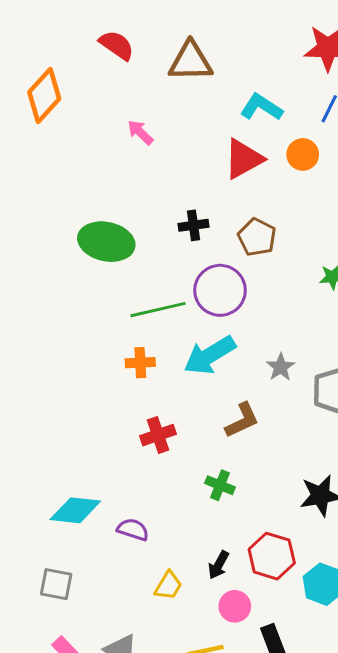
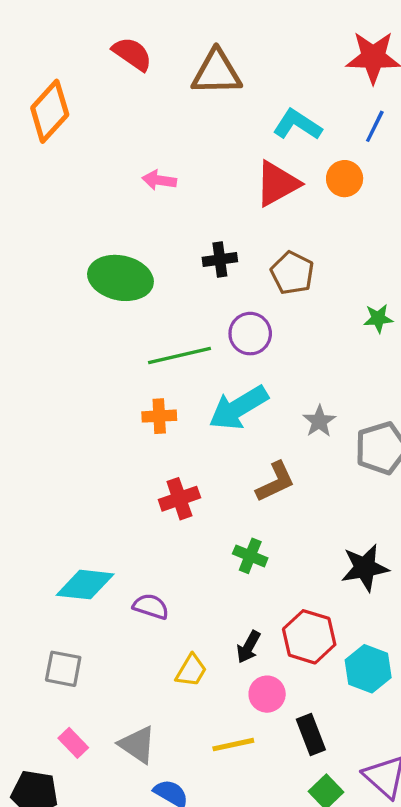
pink arrow: (140, 132) -> (159, 180), moved, turned -36
purple circle: (220, 290) -> (250, 334), size x0.7

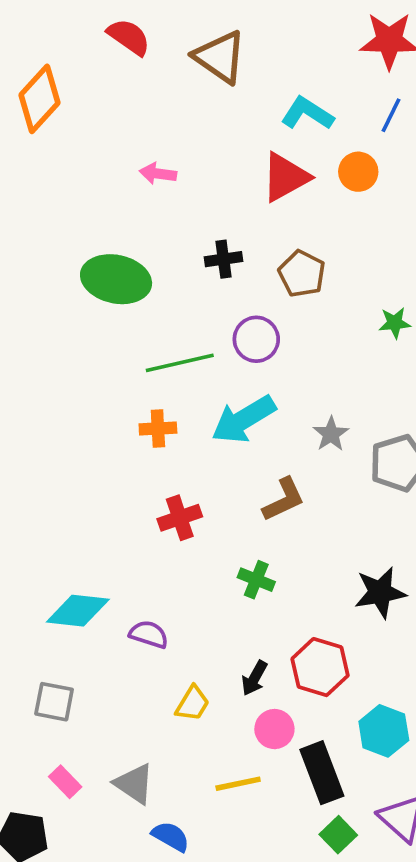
brown triangle: (217, 72) -> (220, 57), turned 36
cyan hexagon: (368, 669) -> (384, 731), moved
black rectangle: (311, 734) -> (322, 773), size x1.4

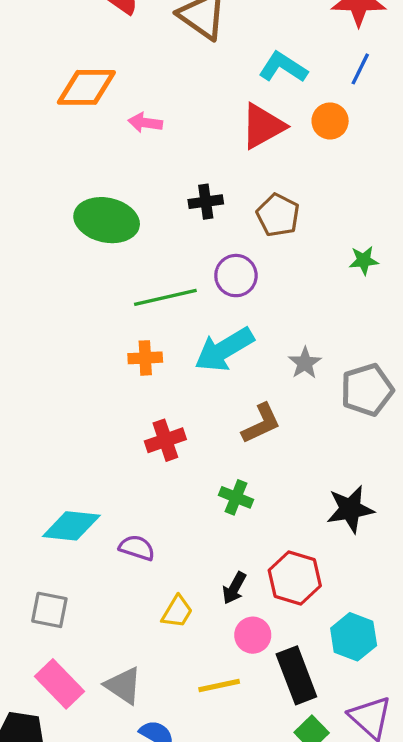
orange diamond: (40, 99) -> (86, 87), moved, turned 48
pink rectangle: (65, 782) -> (60, 684), size x1.6

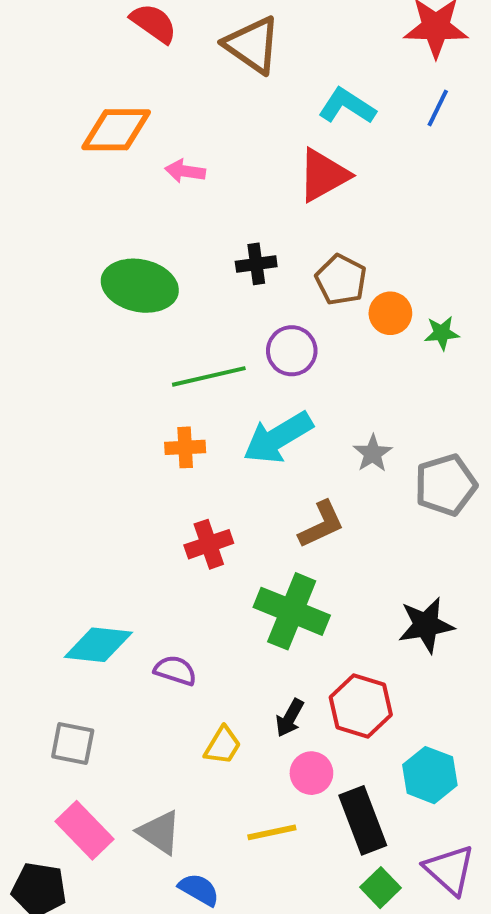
orange circle: (330, 121) -> (390, 313), moved
green cross: (236, 497) -> (292, 611), size x1.8

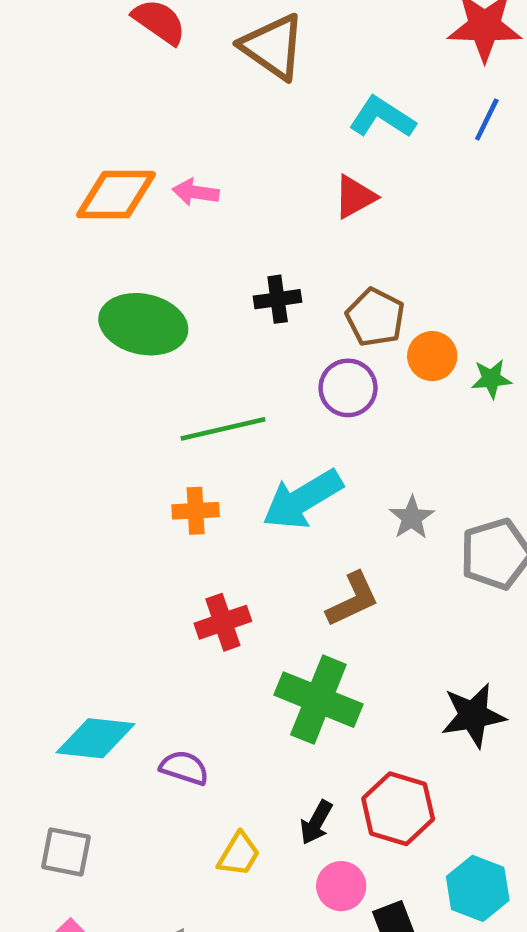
orange diamond: (116, 130) -> (116, 195), moved
red triangle: (323, 175) -> (355, 197), size x0.7
purple circle: (292, 351) -> (348, 388), moved

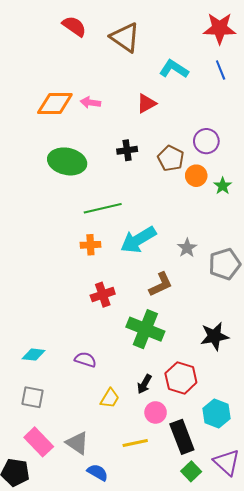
blue line: (487, 119) -> (221, 70), turned -48
red triangle: (355, 197) -> (146, 104), moved
green star: (491, 379) -> (223, 186), turned -30
purple circle: (348, 388) -> (206, 141), moved
cyan diamond: (96, 738) -> (34, 355), moved, size x0.7

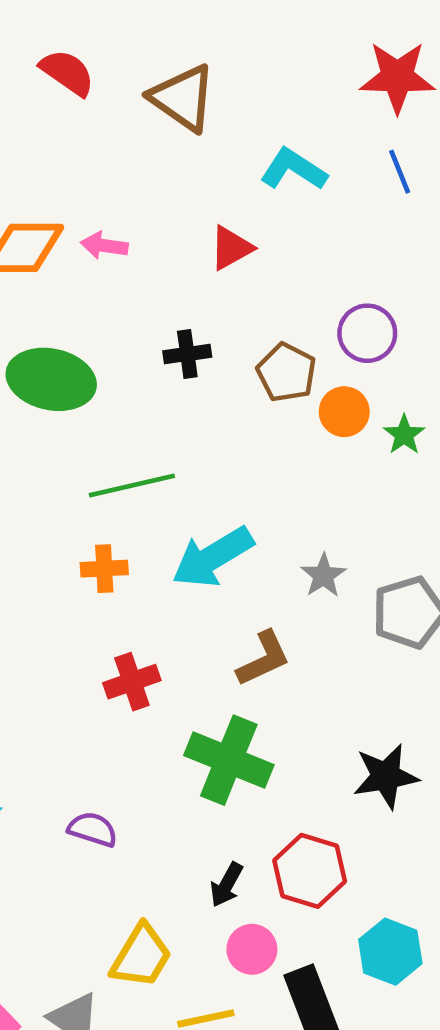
yellow trapezoid: (110, 398) -> (141, 956), moved, size x1.4

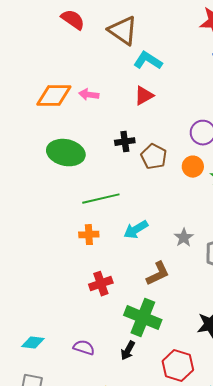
cyan L-shape: (293, 169) -> (148, 61), moved
brown pentagon: (287, 372) -> (154, 157), moved
cyan arrow: (213, 557) -> (136, 230), size x0.7
black arrow: (227, 885) -> (128, 351), moved

